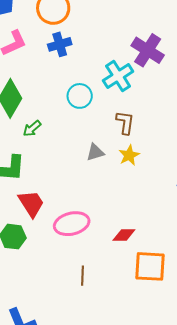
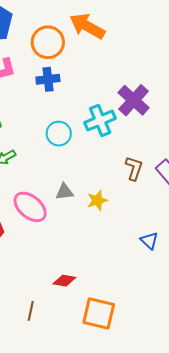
brown L-shape: (125, 122) -> (134, 168), moved
pink ellipse: (72, 224) -> (30, 207), moved, turned 44
red diamond: (124, 235) -> (64, 281), moved

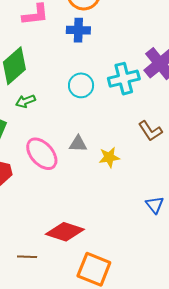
brown L-shape: (134, 168) -> (150, 131), turned 120
red diamond: (64, 281) -> (65, 232), size x1.6
brown line: (31, 311) -> (27, 257), turned 72

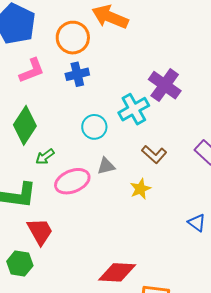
brown L-shape: (150, 131) -> (154, 154), moved
gray triangle: (78, 144) -> (106, 166), moved
pink ellipse: (42, 154) -> (72, 181), moved, turned -56

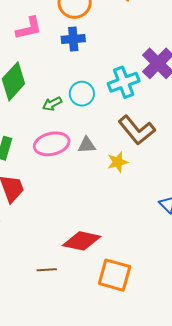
brown L-shape: (154, 154) -> (137, 130), size x1.5
green arrow: (45, 157) -> (52, 104), moved
gray triangle: (106, 166) -> (87, 145), moved

